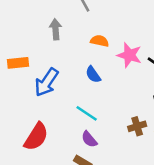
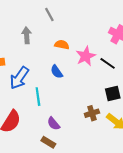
pink star: (129, 55) -> (86, 56), turned 30
cyan line: (87, 113) -> (38, 97), moved, turned 48

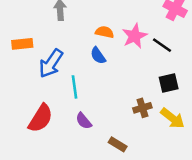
orange semicircle: (62, 45) -> (105, 32), moved
purple semicircle: (54, 124) -> (84, 121), moved
brown rectangle: (48, 142) -> (118, 144), moved

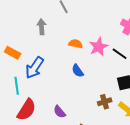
orange rectangle: (22, 44) -> (13, 53), turned 35
blue semicircle: (98, 56) -> (78, 71), moved
cyan line: (74, 87) -> (17, 86), moved

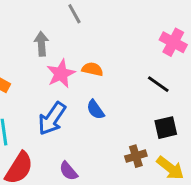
pink star: (99, 47) -> (61, 74), moved
blue arrow: (35, 68) -> (52, 119), moved

